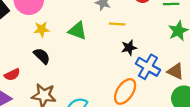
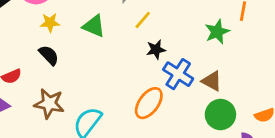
yellow line: (117, 24) -> (143, 20), turned -56

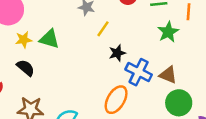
green triangle: (94, 26) -> (49, 39), moved

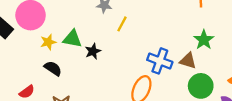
green star: (168, 32) -> (204, 40), moved
black star: (117, 53) -> (93, 51), moved

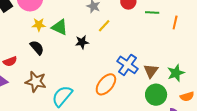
green star: (204, 40) -> (176, 73), moved
black star: (93, 51) -> (82, 42), moved
brown triangle: (188, 61) -> (151, 71), turned 35

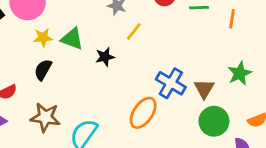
black semicircle: (37, 48) -> (43, 70), turned -105
green star: (176, 73) -> (240, 73), moved

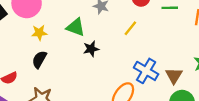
yellow line: (134, 32) -> (130, 28), moved
green triangle: (72, 39) -> (76, 27), moved

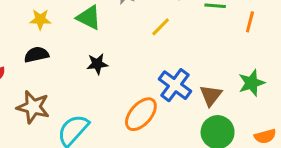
black star: (91, 49) -> (97, 64), moved
black semicircle: (39, 59) -> (36, 55), turned 42

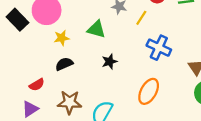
yellow line: (161, 27) -> (141, 18), moved
blue cross: (175, 85) -> (159, 48), moved

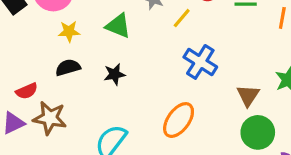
black star: (110, 62) -> (114, 74), moved
brown star: (70, 102) -> (50, 118), moved

